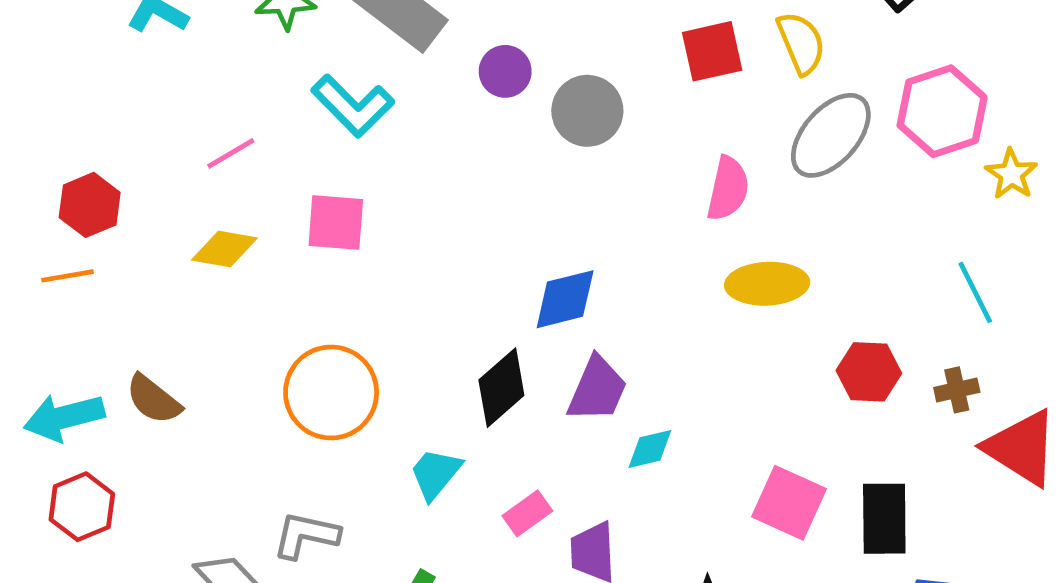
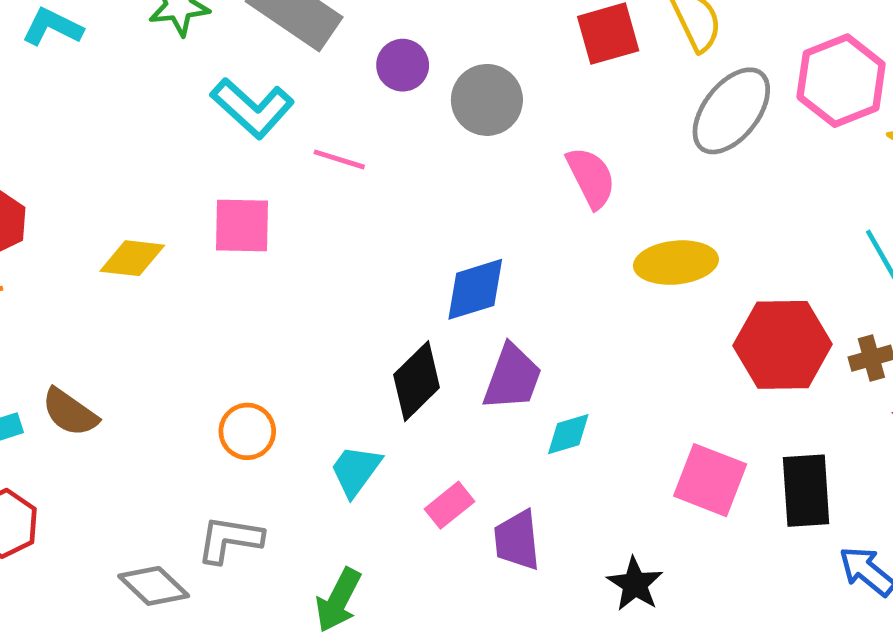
pink line: (231, 153) -> (339, 159), moved, turned 51
pink semicircle: (728, 189) -> (591, 178), moved, turned -36
red hexagon: (869, 372) -> (783, 345), size x1.5
orange circle: (331, 392) -> (247, 431), moved, size x0.6

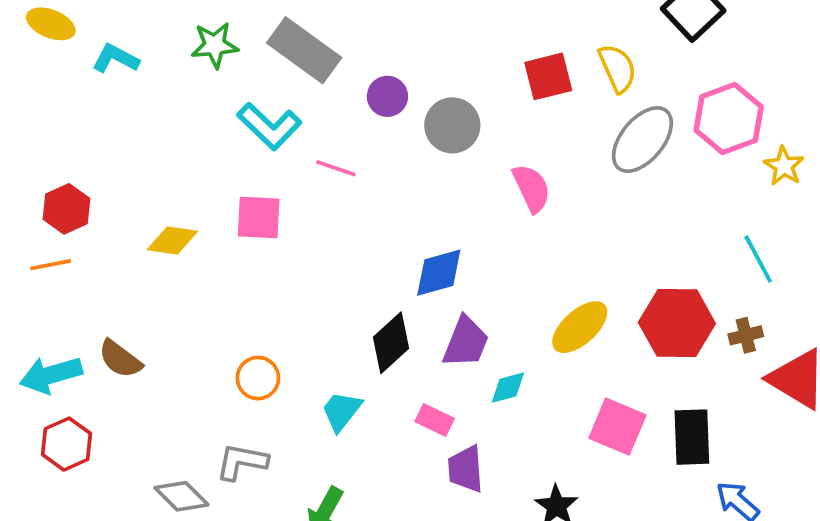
yellow ellipse: (676, 263) -> (580, 327), moved, turned -38
pink rectangle: (449, 505) -> (435, 420), moved, turned 63

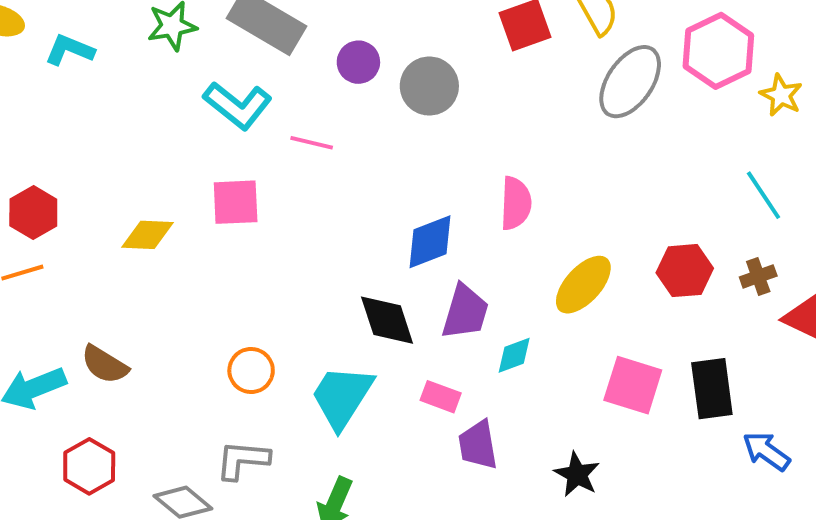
pink semicircle: (532, 188) -> (516, 203), moved, turned 33
red hexagon: (677, 323) -> (685, 271), size x0.7
black diamond: (391, 343) -> (387, 320), turned -60
cyan trapezoid: (341, 411) -> (342, 397), size x1.5
red hexagon: (67, 444) -> (89, 466), moved

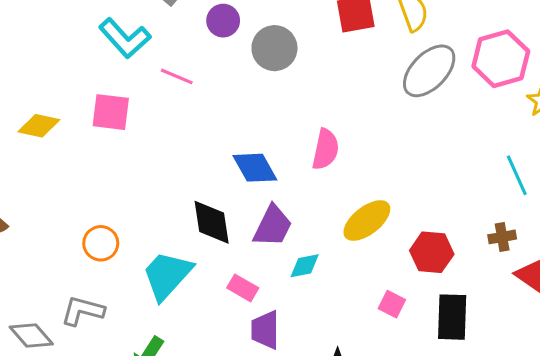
blue diamond: (430, 242) -> (255, 168), turned 72
red hexagon: (685, 271) -> (432, 252), moved
pink square: (633, 385) -> (392, 304), size x0.6

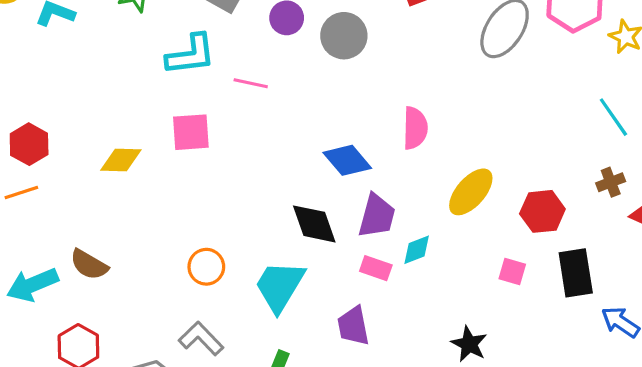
cyan L-shape: (125, 38) -> (191, 55), turned -44
pink rectangle: (243, 288) -> (376, 268), moved
gray L-shape: (83, 311) -> (201, 338), turned 42
purple trapezoid: (265, 330) -> (353, 326), moved

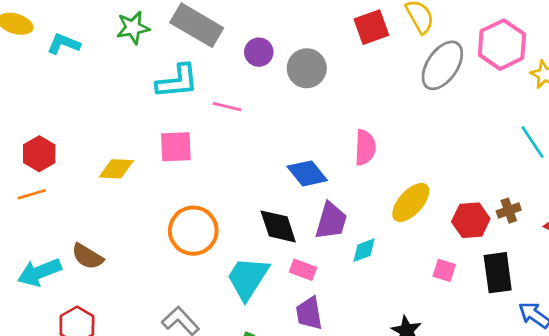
brown cross: (611, 182) -> (509, 211), moved
orange circle: (206, 267) -> (193, 231), moved, size x1.6
pink rectangle: (376, 268) -> (303, 270), moved

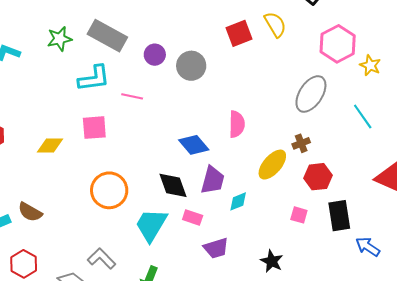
gray ellipse: (442, 65) -> (311, 94), moved
brown cross: (509, 211) -> (301, 143), moved
purple trapezoid: (309, 313) -> (216, 248), moved, turned -96

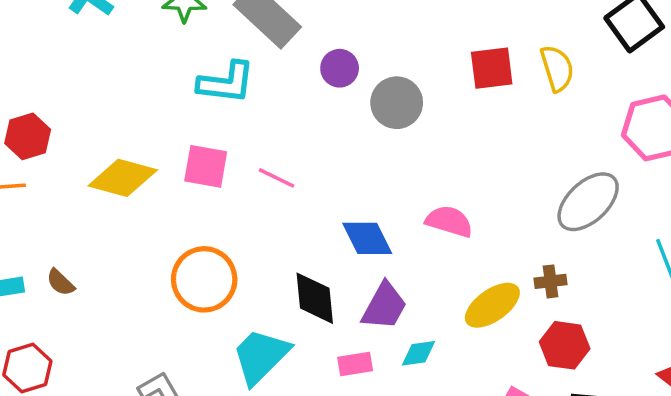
pink line: (132, 96) -> (277, 178), moved
pink semicircle: (237, 124) -> (449, 221), turned -88
yellow diamond: (50, 145) -> (123, 178), size x1.4
brown semicircle: (30, 212) -> (60, 282), size x0.7
pink rectangle: (193, 217) -> (355, 364), moved, turned -42

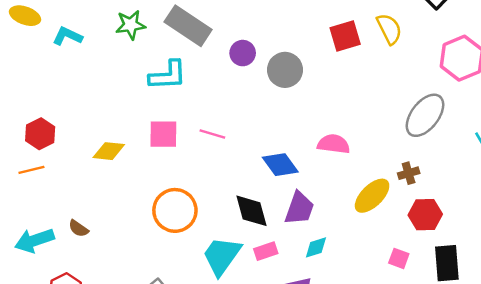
yellow diamond: (123, 178) -> (109, 151), size x0.7
cyan diamond: (418, 353) -> (316, 247), moved
pink rectangle: (355, 364) -> (266, 251), moved

